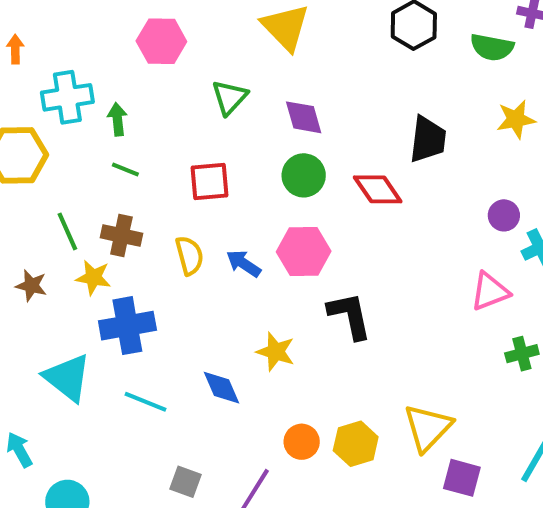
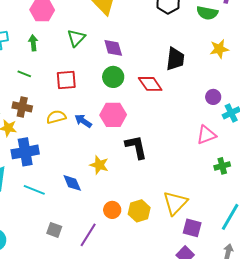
green arrow: (117, 119) -> (33, 43), moved
yellow semicircle: (189, 256) -> (56, 117), turned -90

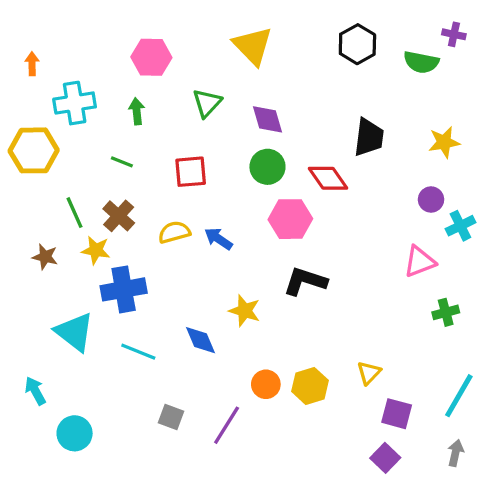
yellow star: (219, 49) -> (444, 142), moved
brown cross: (22, 107) -> (119, 216), turned 30
pink hexagon: (113, 115) -> (290, 219), moved
black L-shape: (136, 147) -> (305, 281), turned -60
yellow triangle: (175, 203) -> (369, 373), size x0.6

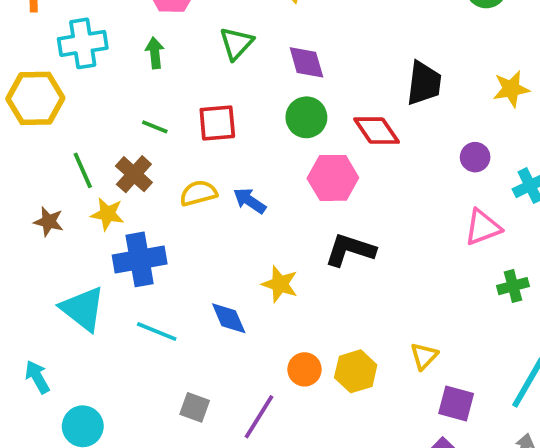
green line: (122, 162) -> (155, 127), moved
purple circle: (431, 199) -> (475, 157), moved

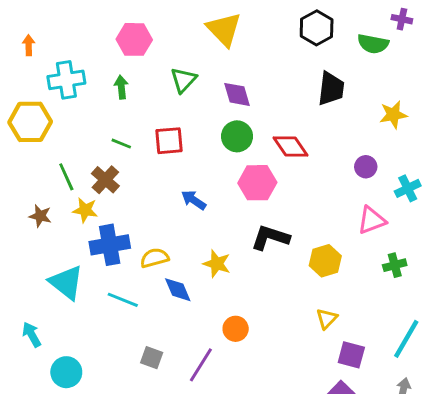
black trapezoid: (424, 83) -> (331, 89), moved
yellow semicircle: (198, 193) -> (155, 258), moved
yellow hexagon: (356, 371) -> (325, 261), moved

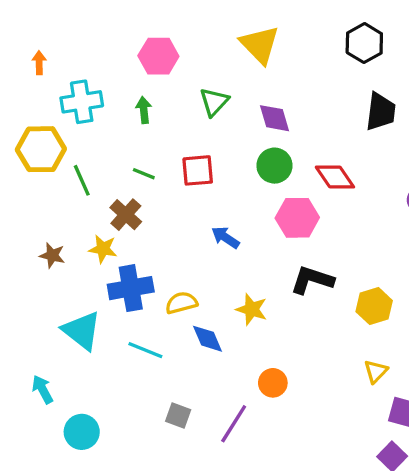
green line: (66, 177) -> (82, 180), moved

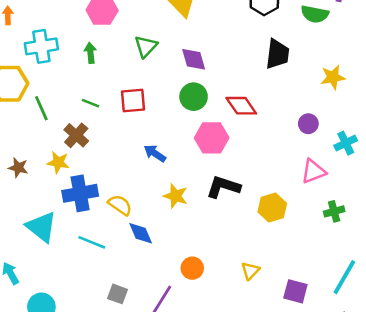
yellow semicircle: (181, 303) -> (120, 205), turned 50
yellow star: (252, 309) -> (176, 196), moved
yellow triangle: (376, 371) -> (250, 271), moved

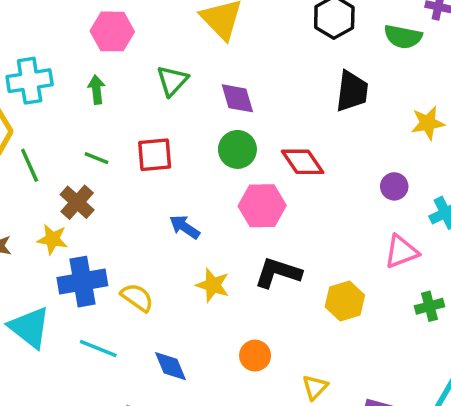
blue diamond: (141, 233) -> (170, 366), moved
orange circle: (192, 268) -> (255, 356), moved

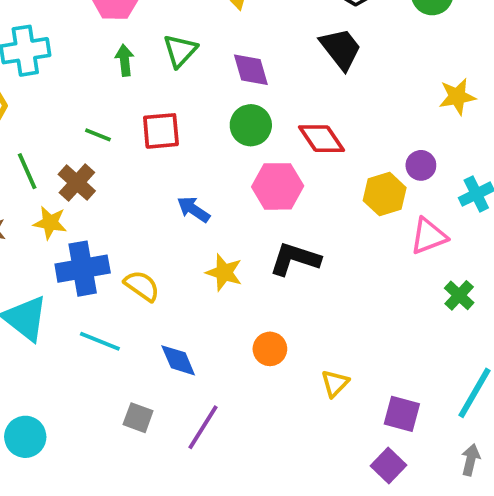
green arrow: (96, 90) -> (125, 60), moved
black trapezoid: (352, 91) -> (341, 49), moved, turned -45
green line: (30, 165) -> (27, 171), moved
yellow hexagon: (345, 301) -> (385, 194), moved
green cross: (429, 306) -> (459, 295), turned -32

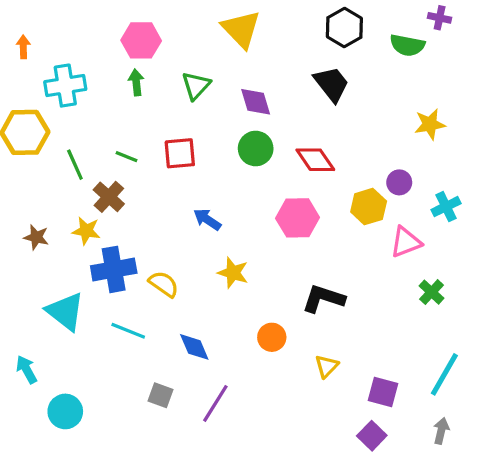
green arrow: (125, 60) -> (136, 82), moved
green line: (27, 171) -> (75, 165), moved
pink hexagon: (278, 186) -> (298, 218), moved
black L-shape: (295, 259) -> (323, 299), moved

